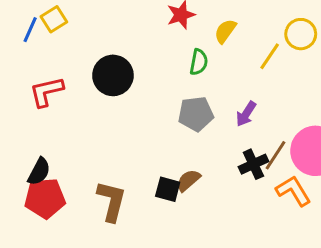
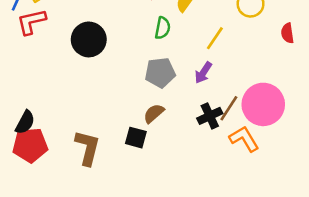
yellow line: (270, 56) -> (215, 38), moved
red L-shape: (46, 92) -> (31, 22), moved
brown semicircle: (188, 180) -> (154, 113), moved

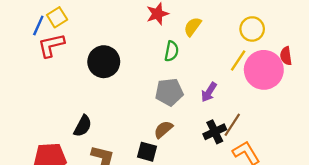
yellow line: (215, 38) -> (238, 61), moved
pink circle: (263, 104) -> (264, 70), moved
black semicircle: (25, 122) -> (83, 126), moved

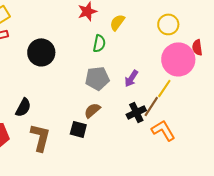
yellow line: (238, 61) -> (164, 88), moved

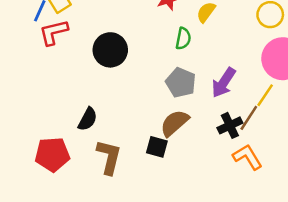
gray pentagon: (97, 78) -> (181, 83), turned 30
purple arrow: (131, 78) -> (224, 83), size x1.4
brown semicircle: (92, 110) -> (174, 123), size x1.4
orange L-shape: (163, 130) -> (248, 157), moved

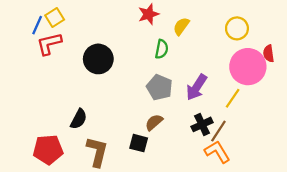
brown line: (249, 118) -> (218, 131), moved
brown semicircle: (174, 123) -> (154, 122), size x0.7

